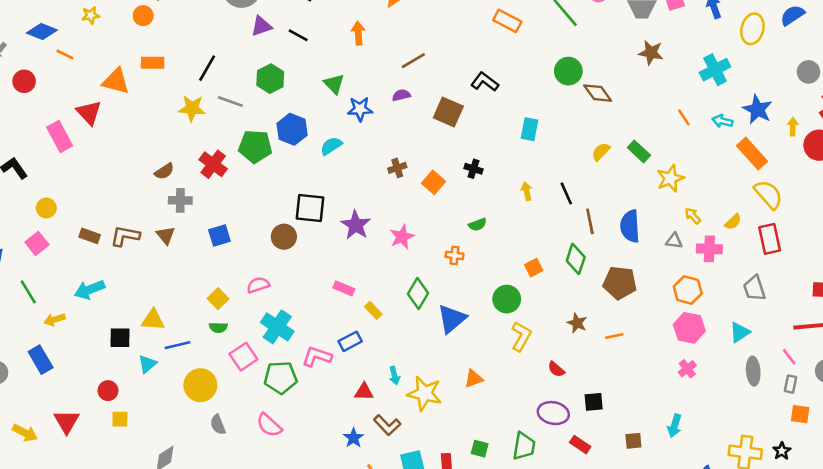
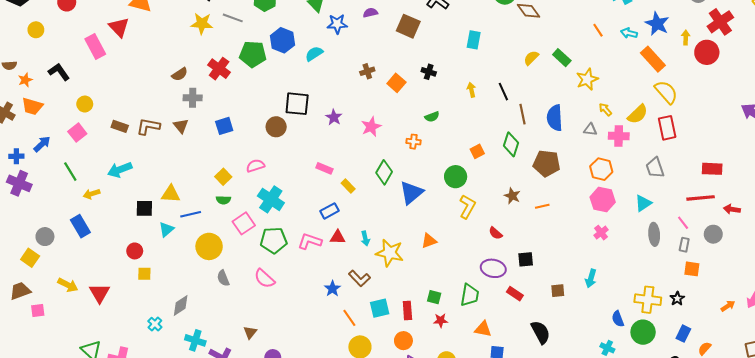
yellow semicircle: (733, 222) -> (638, 114), size x1.5
purple star: (356, 225) -> (334, 117), size x0.7
pink L-shape: (317, 357) -> (310, 241), moved
red triangle: (364, 392) -> (338, 237), moved
red triangle: (67, 422) -> (100, 293), moved

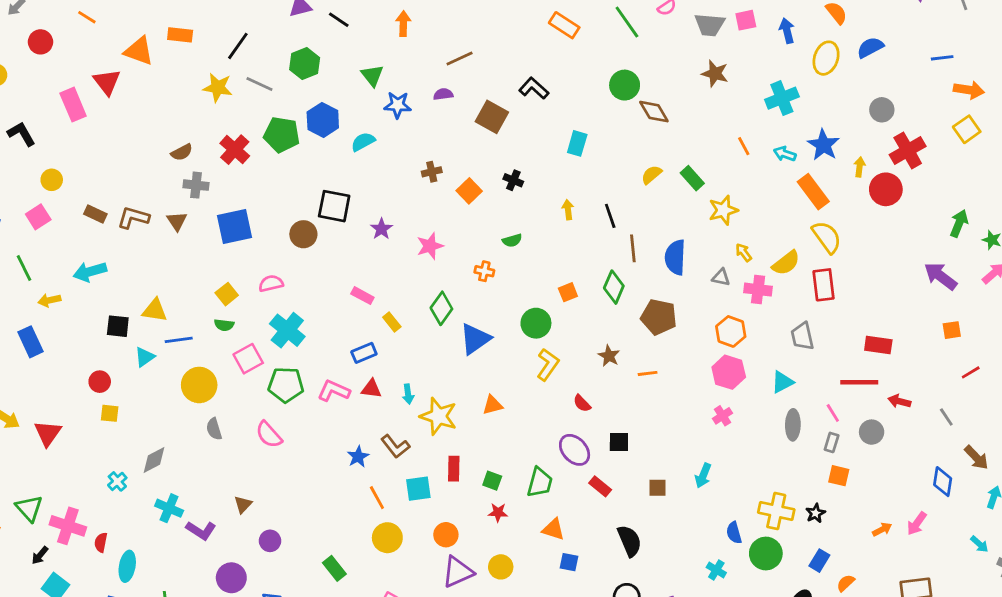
blue square: (224, 126) -> (234, 227), size x1.5
purple ellipse: (493, 268) -> (575, 450), turned 30
red rectangle: (407, 310) -> (454, 469), moved

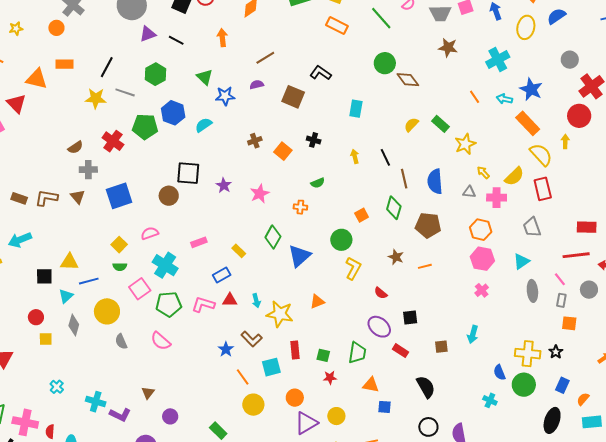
yellow arrow: (860, 167) -> (565, 141), moved
pink rectangle: (362, 296) -> (199, 242), moved, turned -42
gray diamond: (154, 460) -> (74, 325), moved, turned -40

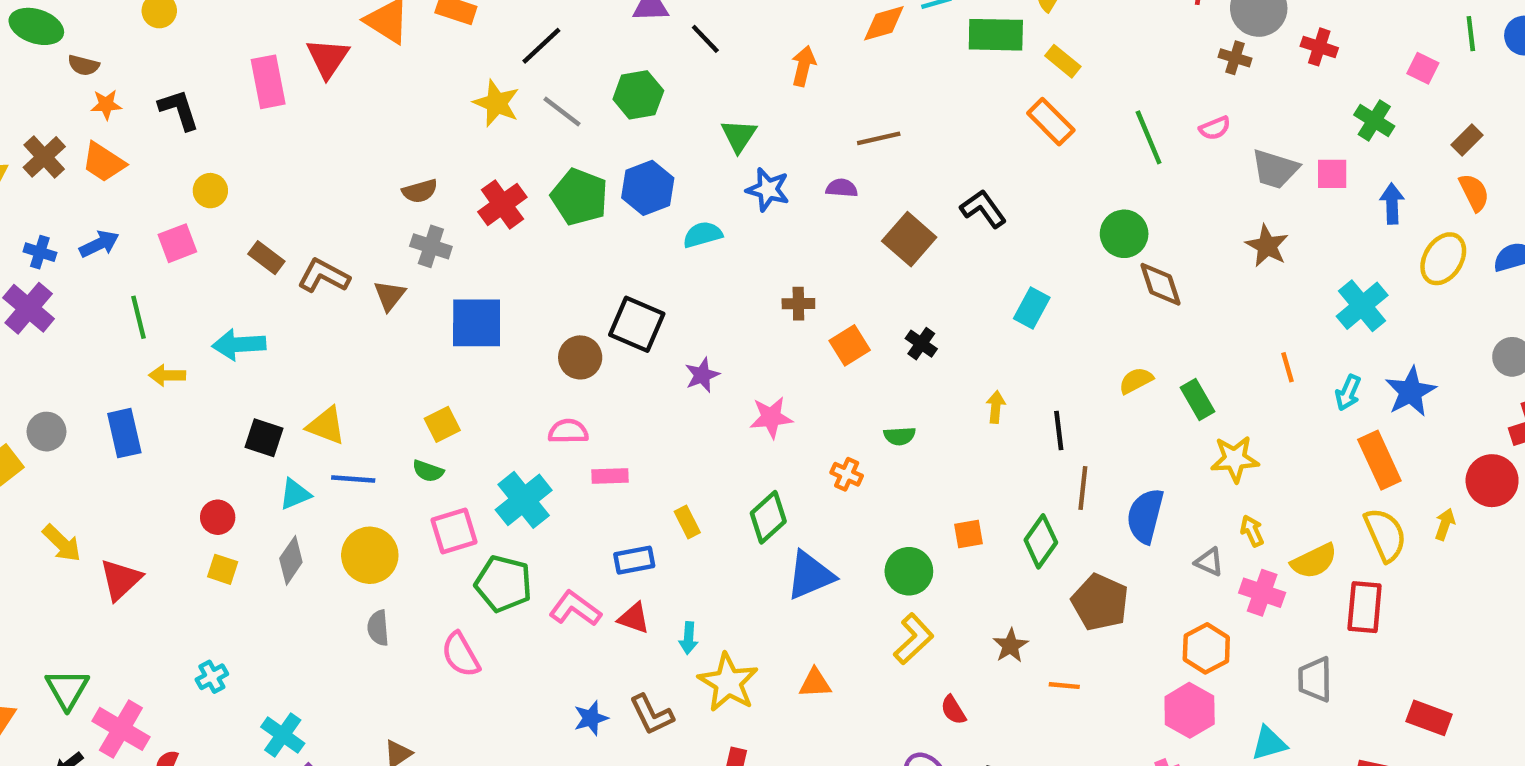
cyan cross: (498, 59) -> (1362, 306), turned -30
cyan arrow: (504, 99) -> (1348, 393), turned -98
pink semicircle: (150, 233) -> (568, 431), moved

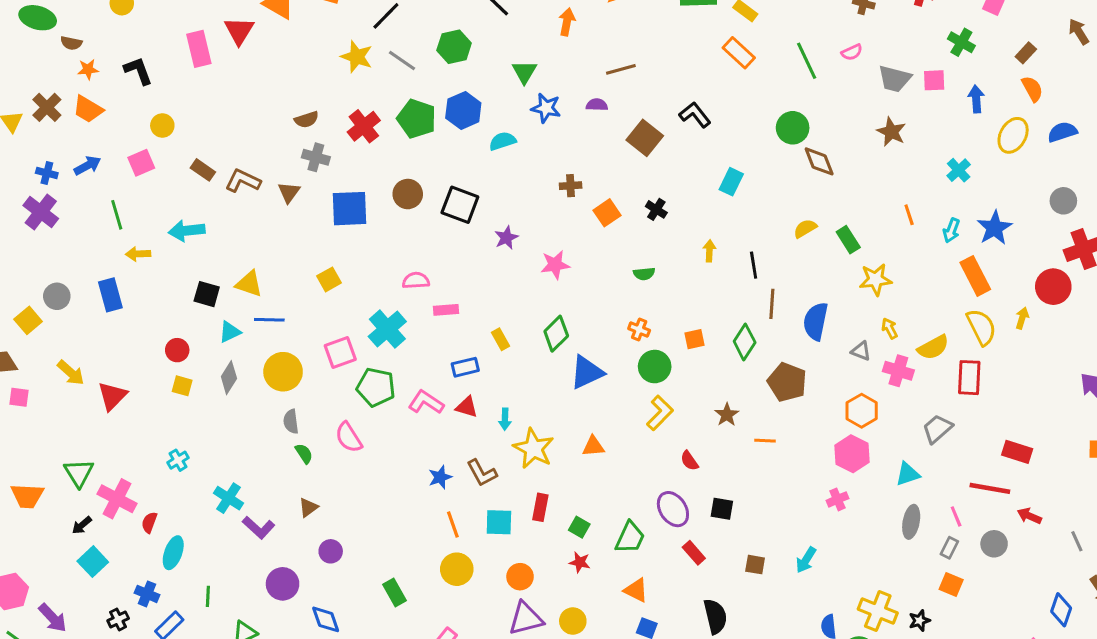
cyan cross: (1362, 306) -> (959, 170), size x0.7
brown circle: (580, 357) -> (408, 194), moved
green semicircle: (428, 471) -> (304, 454), moved, turned -140
orange cross: (847, 474) -> (639, 330), moved
gray trapezoid: (1315, 679) -> (937, 429), turned 52

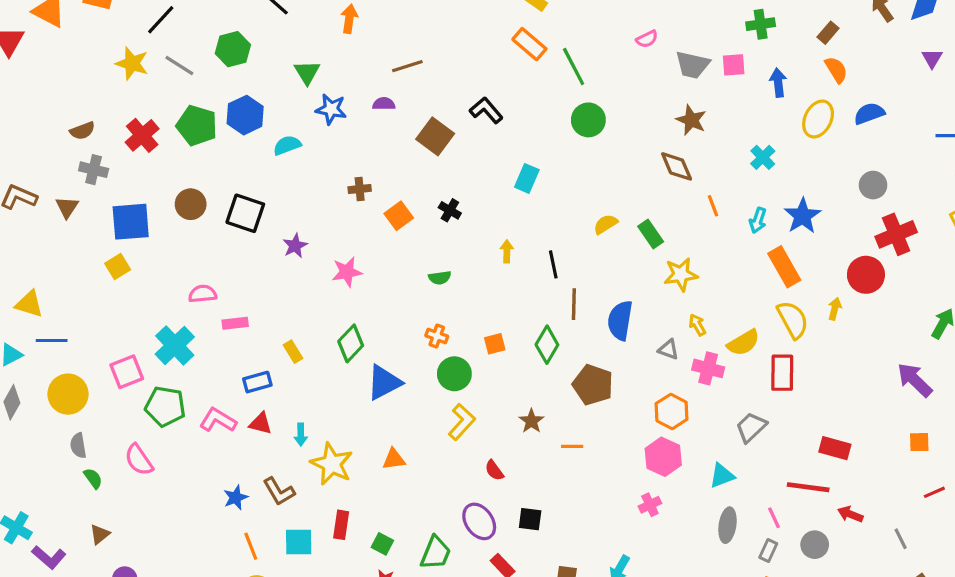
green cross: (961, 42) -> (761, 24), turned -36
green line: (807, 61) -> (574, 66), moved
brown diamond: (819, 161) -> (677, 166), moved
yellow square: (329, 279) -> (118, 267), moved

